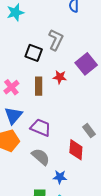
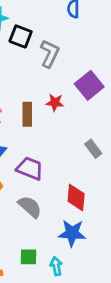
black square: (34, 53) -> (21, 36), moved
gray rectangle: (89, 131) -> (93, 149), moved
blue star: (60, 177) -> (72, 233), moved, size x1.5

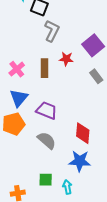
gray L-shape: (50, 54) -> (52, 31), moved
gray rectangle: (93, 149) -> (96, 76), moved

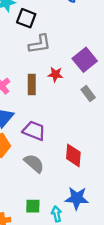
gray L-shape: (52, 31) -> (40, 44), turned 55
blue star: (80, 161) -> (77, 198), moved

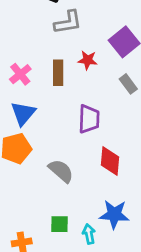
purple trapezoid: (34, 131) -> (89, 119), moved, turned 70

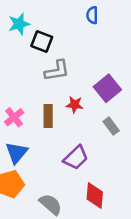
purple trapezoid: (89, 119) -> (76, 158), turned 44

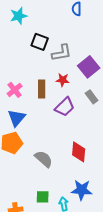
black square: (42, 42) -> (40, 42), moved
gray L-shape: (57, 71) -> (62, 53), moved
purple trapezoid: (76, 158) -> (65, 107), moved

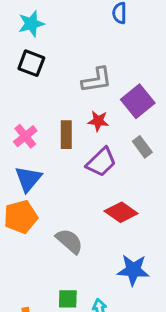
black square: (40, 42) -> (31, 63), moved
red diamond: (79, 152) -> (121, 212), moved, turned -60
blue star: (82, 190) -> (133, 270), moved

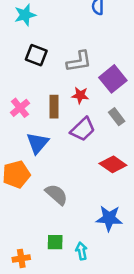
black square: (31, 63) -> (36, 55), moved
blue triangle: (28, 179) -> (38, 143), moved
red diamond: (121, 212) -> (113, 164), moved

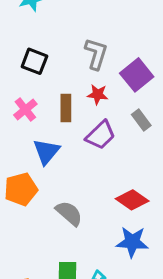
black square: (36, 55) -> (34, 61), moved
gray L-shape: (79, 61) -> (96, 54), turned -64
red diamond: (113, 164) -> (132, 200), moved

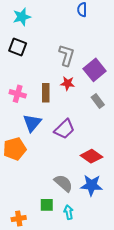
black square: (34, 61) -> (18, 47), moved
pink cross: (25, 109) -> (18, 94), turned -35
purple trapezoid: (101, 135) -> (64, 129), moved
gray semicircle: (69, 213) -> (63, 183), moved

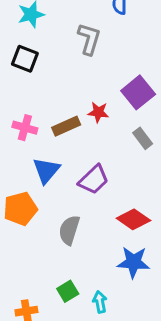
gray L-shape: (67, 55) -> (89, 39), moved
brown rectangle: (46, 93) -> (66, 126), turned 66
gray semicircle: (63, 183) -> (69, 230), moved, turned -114
green square: (47, 205) -> (68, 291), turned -32

